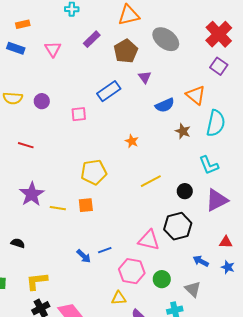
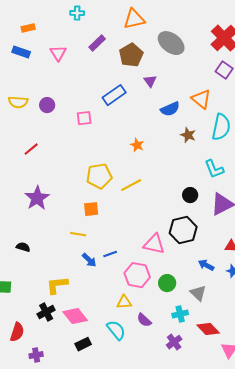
red line: (26, 145) -> (31, 149), turned -56
yellow line: (151, 181) -> (131, 185), moved
yellow line: (58, 208) -> (78, 234), moved
yellow L-shape: (37, 281) -> (57, 285), moved

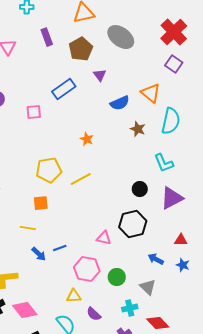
purple rectangle: (97, 43) -> (47, 37), turned -66
pink triangle: (154, 244) -> (104, 238), size x0.7

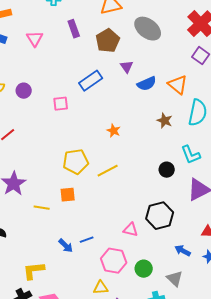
blue semicircle: (120, 103) -> (147, 84), moved
black circle: (140, 189) -> (167, 170), moved
yellow line: (28, 228) -> (42, 208), moved

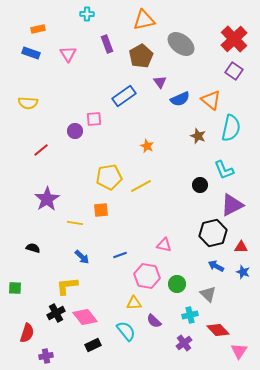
purple circle: (24, 91) -> (75, 131), moved
black hexagon: (160, 216) -> (213, 233), moved
blue arrow: (66, 246) -> (82, 257), moved

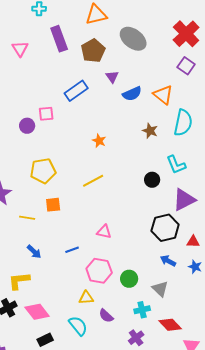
purple rectangle: (107, 44) -> (59, 39), size x1.4
yellow pentagon: (109, 177) -> (43, 171), moved
pink triangle: (164, 245) -> (104, 232), moved

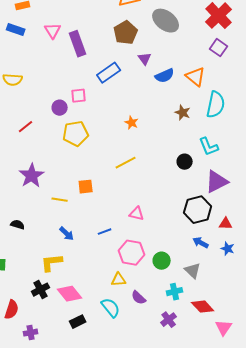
purple rectangle: (59, 39) -> (78, 44), moved
yellow pentagon: (43, 171) -> (76, 134), moved

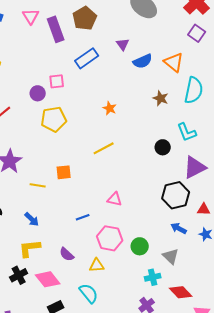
brown pentagon: (126, 33) -> (85, 18), moved
blue arrow: (67, 234) -> (32, 219), moved
purple semicircle: (139, 298) -> (67, 254), moved

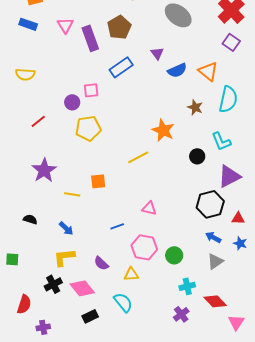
orange star: (110, 108) -> (163, 130), moved, size x1.6
gray triangle: (171, 256) -> (215, 261), moved, turned 42

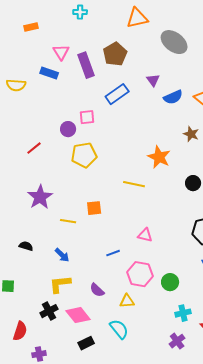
blue rectangle: (28, 24) -> (49, 73), moved
yellow semicircle: (25, 74) -> (16, 85), moved
yellow line: (138, 157) -> (134, 184), turned 40

